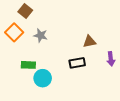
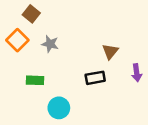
brown triangle: (89, 42) -> (110, 51), turned -40
cyan circle: (43, 78) -> (59, 108), moved

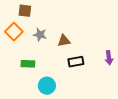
brown square: (31, 14) -> (25, 11), turned -32
brown triangle: (110, 51) -> (64, 41), moved, turned 40

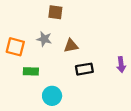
brown square: (25, 11) -> (55, 12), moved
orange square: (14, 32) -> (15, 47), moved, turned -30

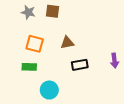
gray star: (44, 39) -> (28, 12), moved
orange square: (15, 47) -> (35, 44), moved

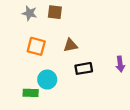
green rectangle: (29, 67) -> (31, 93), moved
cyan circle: (49, 90) -> (47, 80), moved

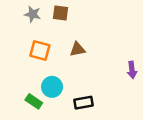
black rectangle: (84, 68) -> (84, 103), moved
green rectangle: (31, 93) -> (34, 101), turned 32

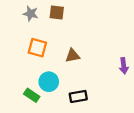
brown triangle: (77, 49) -> (73, 56), moved

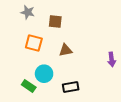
brown square: (57, 12) -> (55, 21), moved

